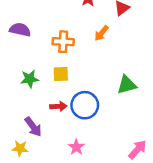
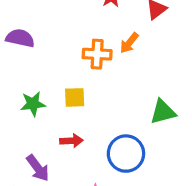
orange cross: (63, 42) -> (97, 54), moved
blue circle: (85, 105) -> (126, 154), moved

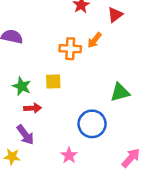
green star: (33, 104) -> (22, 86), turned 30
red arrow: (71, 141) -> (33, 108), moved

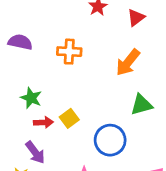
orange arrow: (94, 40) -> (128, 62), moved, size x1.5
orange cross: (70, 49) -> (69, 52), moved
yellow square: (53, 81) -> (69, 118), moved, turned -35

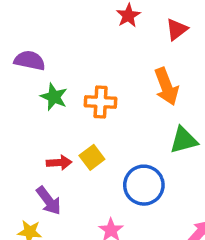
orange cross: (69, 52) -> (101, 102), moved
orange arrow: (128, 62) -> (166, 86), turned -60
green star: (31, 98) -> (54, 97), moved

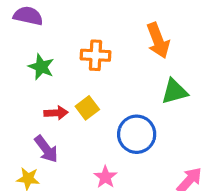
green star: (54, 97) -> (41, 67), moved

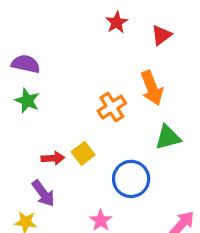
orange cross: (96, 55) -> (112, 107), moved, turned -36
green star: (41, 67) -> (27, 101), moved

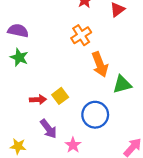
orange arrow: (152, 88) -> (100, 64), moved
orange cross: (112, 107) -> (81, 35), moved
purple arrow: (43, 193) -> (48, 129), moved

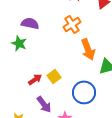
purple semicircle: (18, 31) -> (30, 23), moved
red arrow: (38, 99) -> (35, 79), turned -32

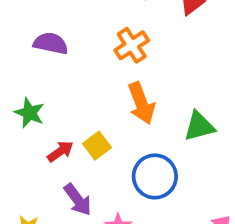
green star: (19, 43) -> (29, 113), moved
orange arrow: (88, 49) -> (141, 103), moved

